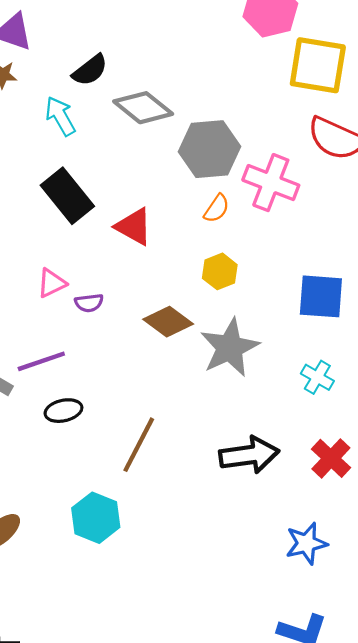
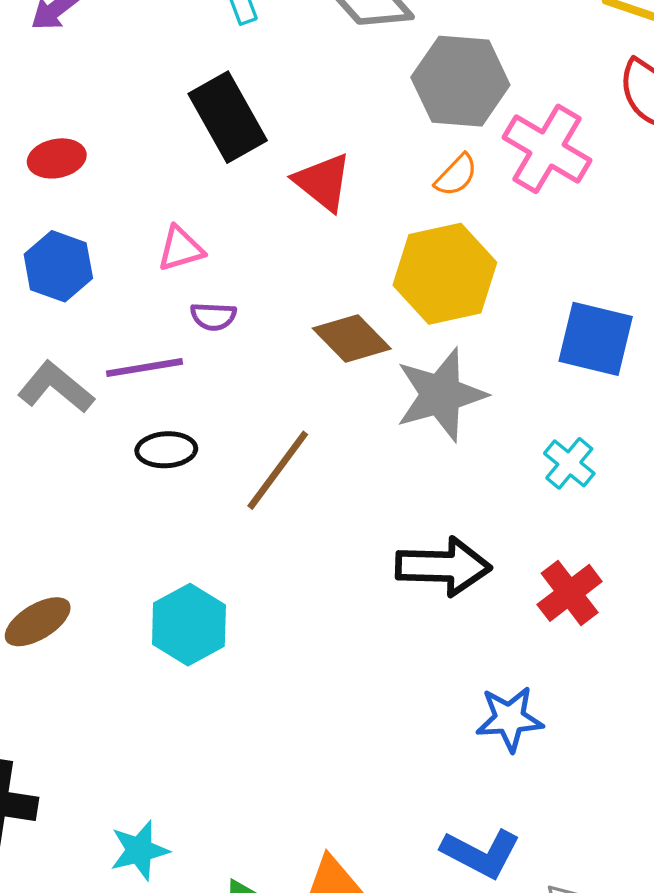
yellow hexagon: (220, 271) -> (445, 274), size x1.8
purple semicircle: (89, 303) -> (213, 316), moved
brown line: (139, 445) -> (278, 470), moved

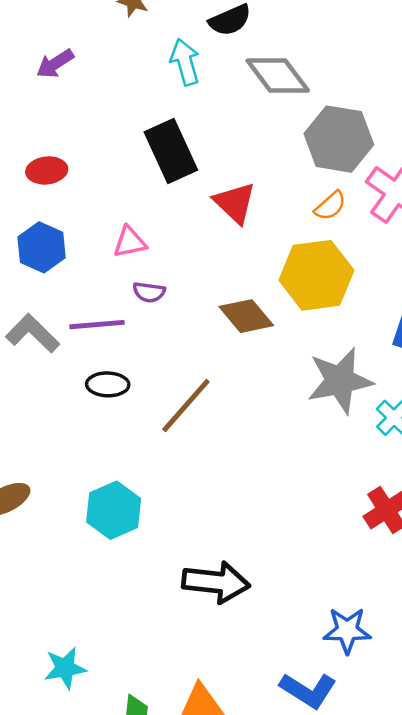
gray star: (441, 395) -> (340, 381), moved
black arrow: (443, 566) -> (216, 582), moved
blue star: (509, 719) -> (347, 630), moved

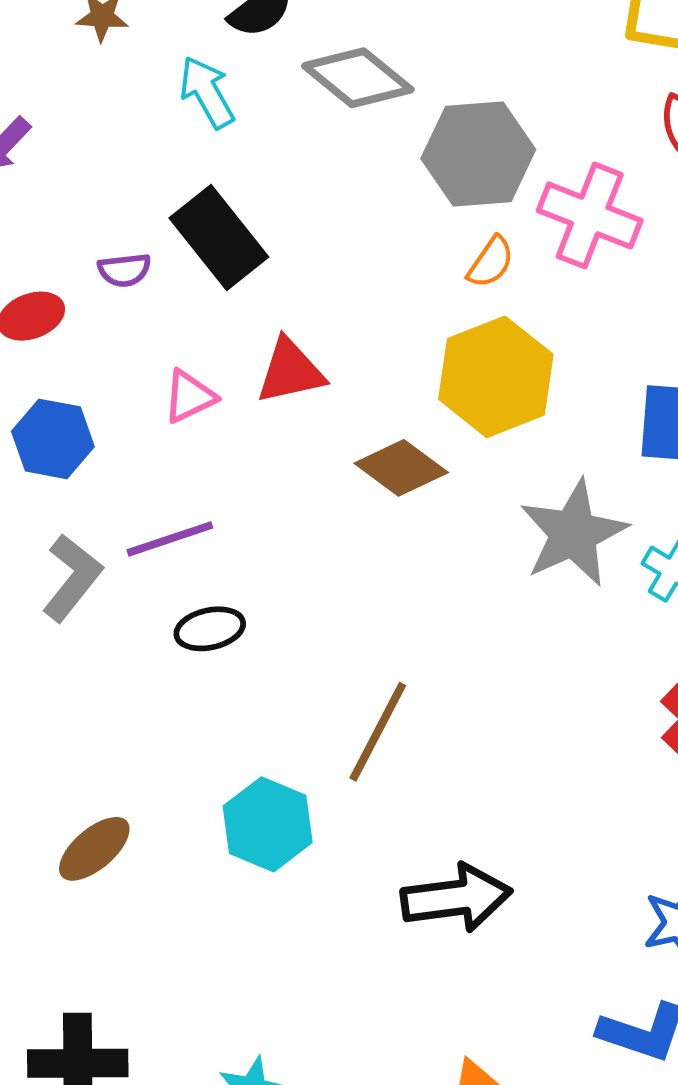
red triangle: (235, 203) -> (290, 371), moved, turned -42
purple semicircle: (149, 292) -> (124, 270), moved
gray L-shape: (33, 333) -> (72, 578), turned 98
brown line: (186, 406) -> (378, 732), moved

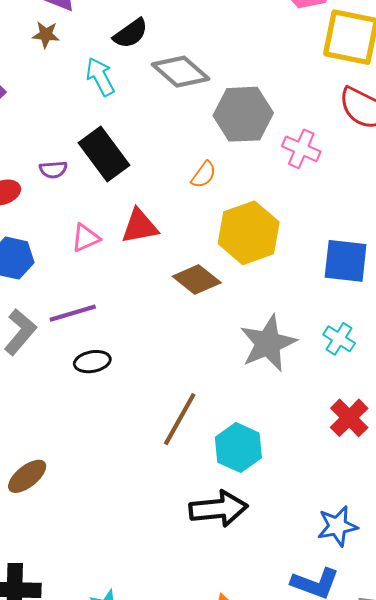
pink cross: (590, 215) -> (301, 149), size x0.7
orange semicircle: (491, 262) -> (204, 175), moved
gray star: (573, 533) -> (268, 343), moved
cyan hexagon: (268, 824) -> (238, 448), moved

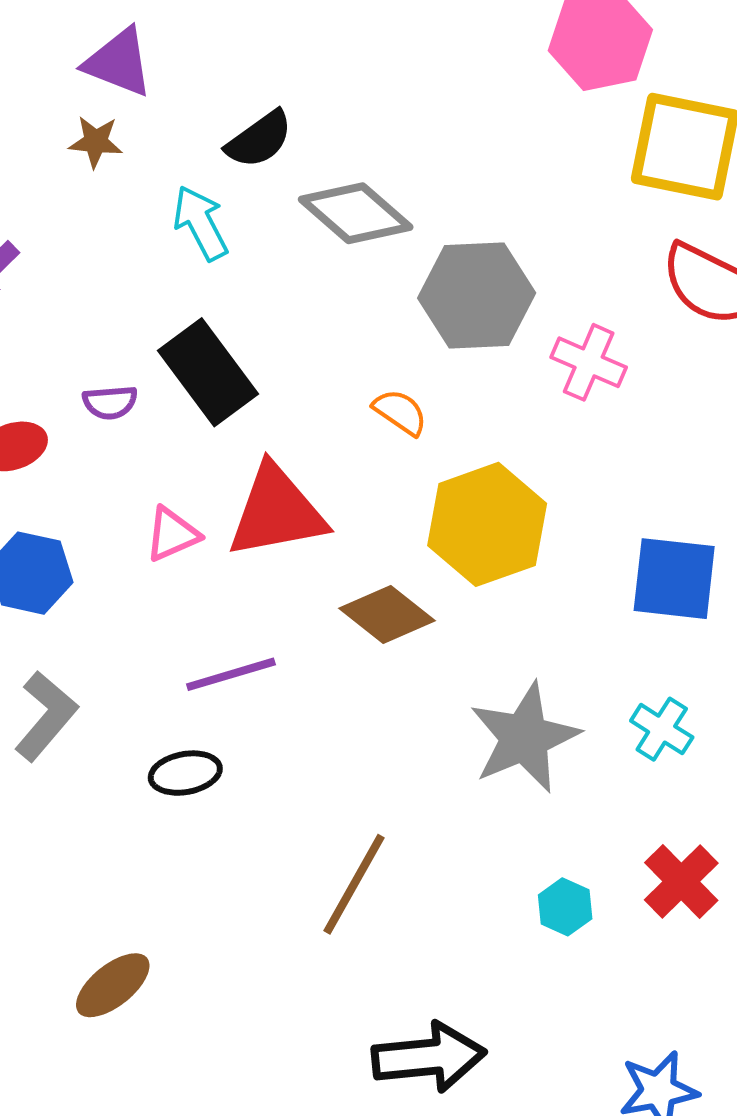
orange semicircle: (204, 175) -> (400, 412), turned -92
red triangle: (140, 226) -> (277, 512), size x1.4
purple line: (73, 313) -> (231, 674), moved
cyan hexagon: (238, 448) -> (565, 907), moved, size x0.6
brown ellipse: (27, 476) -> (113, 985), moved

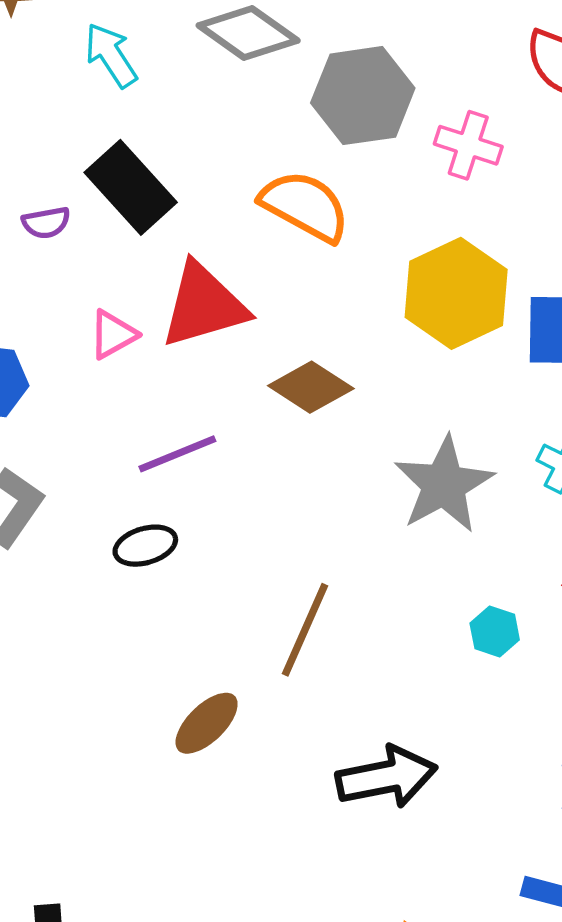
orange semicircle: (400, 412) -> (305, 206), size x1.8
yellow hexagon: (487, 524) -> (456, 293), moved
brown ellipse: (113, 985) -> (207, 723), moved

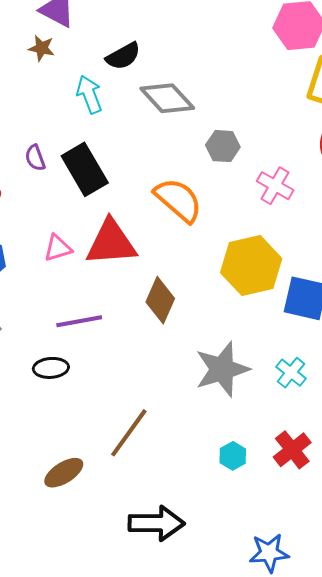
gray hexagon: (363, 96) -> (223, 146), size x0.6
purple semicircle: (46, 223) -> (35, 158), moved, turned 68
brown diamond: (311, 387) -> (160, 300), turned 69

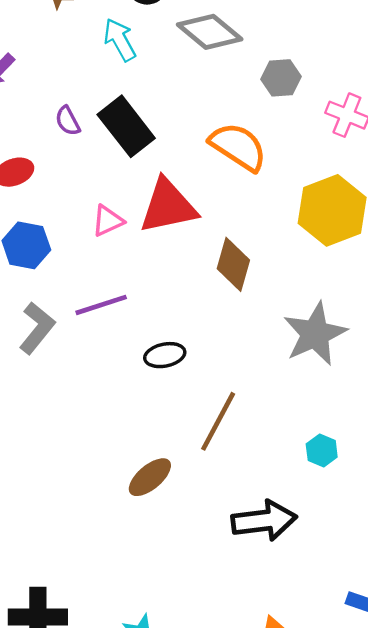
purple line: (79, 321) -> (101, 305), moved
black ellipse: (51, 368) -> (165, 355), moved
cyan hexagon: (233, 456) -> (322, 451), moved

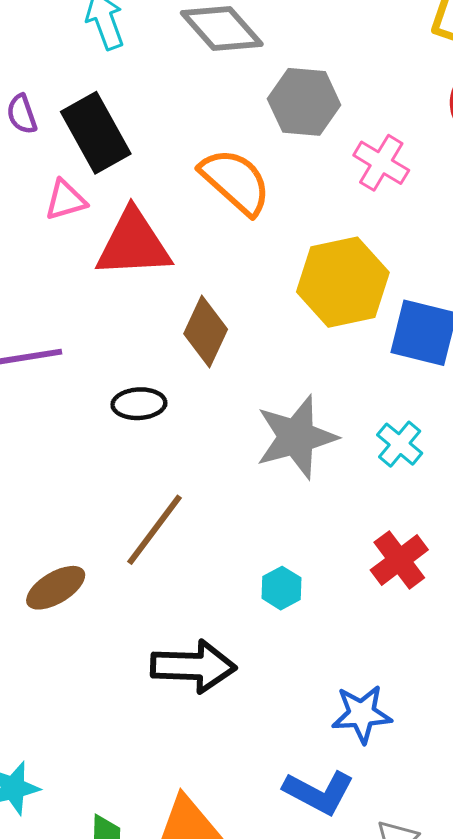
gray hexagon: (281, 78) -> (304, 102), size x1.4
pink triangle: (108, 221) -> (66, 200), moved
black ellipse: (165, 355) -> (139, 404), moved

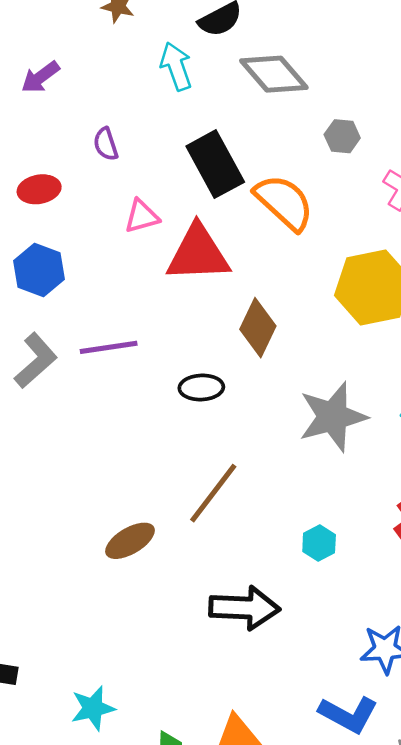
gray hexagon: (304, 102) -> (342, 136), size x0.6
black rectangle: (96, 133) -> (215, 164), moved

